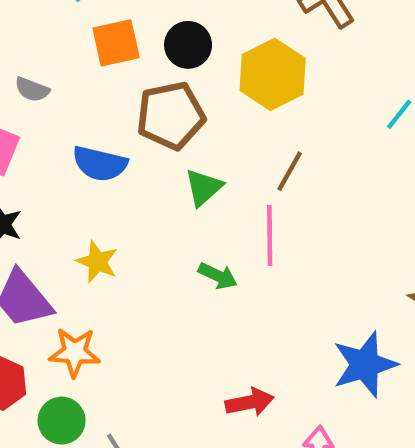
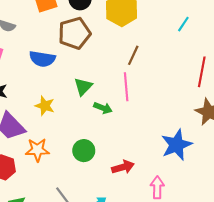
green triangle: (204, 188) -> (83, 87), moved
green circle: (62, 421) -> (84, 151), moved

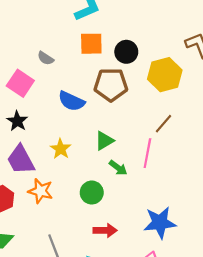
blue star: (176, 145) -> (160, 223), moved
green circle: (84, 151) -> (92, 193), moved
red arrow: (123, 167) -> (105, 230), moved

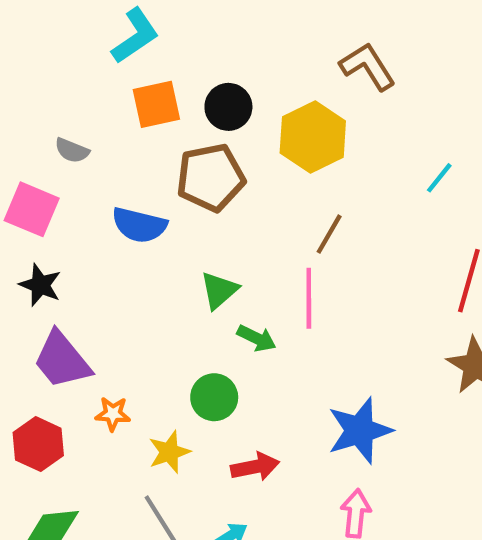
yellow star: (61, 149) -> (169, 452), moved, turned 30
orange star: (41, 191) -> (113, 414), size x0.7

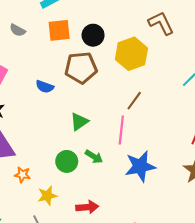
gray semicircle: (72, 150) -> (18, 30), moved
blue semicircle: (139, 225) -> (45, 87), size x0.7
green arrow: (257, 338) -> (94, 157), moved
green circle: (214, 397) -> (67, 161), moved
blue star: (360, 430) -> (140, 166), moved

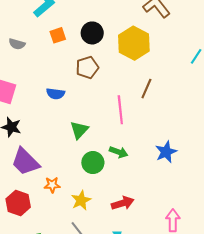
orange square: (59, 30) -> (58, 35), size x0.7
brown pentagon: (81, 68) -> (87, 68), size x0.7
green triangle: (79, 122) -> (79, 130), moved
pink line: (121, 130) -> (120, 110), moved
blue star: (140, 166) -> (166, 152), size x0.7

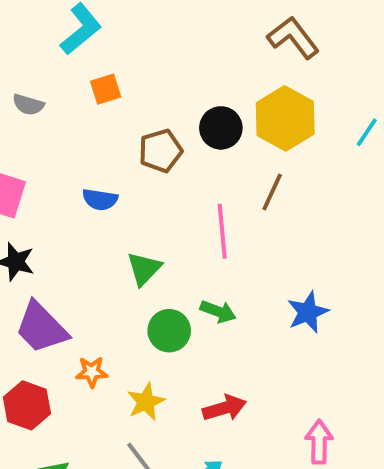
black circle: (92, 33) -> (221, 128), moved
yellow hexagon: (134, 43) -> (285, 118), moved

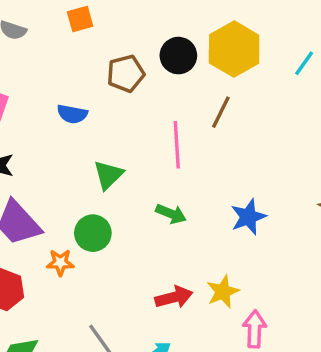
green circle: (169, 331) -> (93, 233), moved
yellow star: (146, 402) -> (223, 292), moved

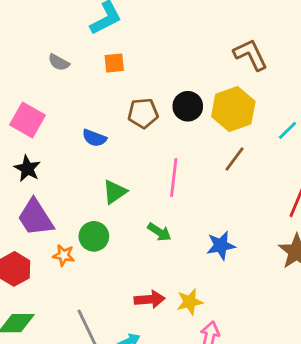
brown line: (221, 112) -> (234, 159), moved

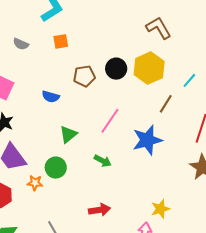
brown line: (234, 159) -> (166, 104), moved
pink line: (174, 177) -> (110, 121), turned 32
blue star: (221, 246) -> (147, 140), moved, size x1.4
yellow star: (190, 302) -> (160, 209), moved

